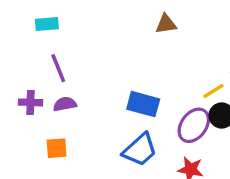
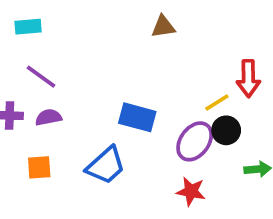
purple line: (58, 68) -> (41, 77), turned -32
blue trapezoid: (140, 150) -> (106, 165), moved

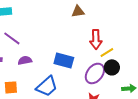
red arrow: (248, 78) -> (96, 39), moved
purple semicircle: (48, 117) -> (25, 60), moved

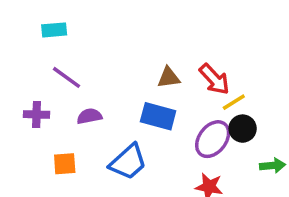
brown triangle: (78, 11) -> (169, 77), moved
red arrow: (96, 39) -> (214, 79), turned -42

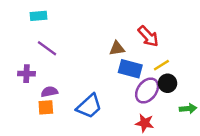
red arrow: (214, 79) -> (148, 36), moved
purple semicircle: (89, 116) -> (49, 92), moved
blue rectangle: (158, 116) -> (130, 69), moved

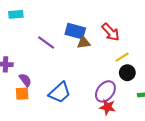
purple line: (47, 48) -> (46, 43), moved
blue rectangle: (130, 69) -> (75, 31), moved
purple ellipse: (147, 90) -> (105, 91), moved
purple semicircle: (49, 92) -> (25, 80), turned 64

